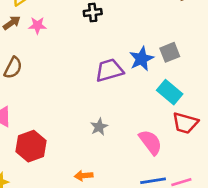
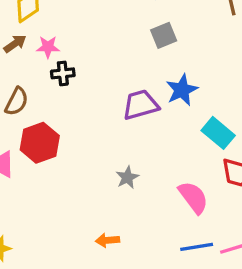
black cross: (93, 13) -> (63, 73), moved
gray square: (170, 52) -> (164, 35), moved
red hexagon: (31, 146) -> (40, 143), moved

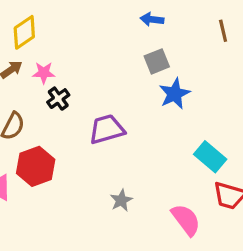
black cross: (63, 73) -> (58, 99), turned -30
blue star: (182, 90) -> (175, 94), moved
purple trapezoid: (140, 105) -> (107, 129), moved

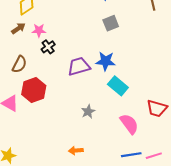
blue star: (175, 94) -> (106, 61), moved, turned 30
cyan rectangle: (210, 157) -> (118, 86), moved

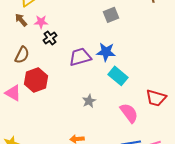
brown arrow: (18, 28) -> (21, 20), turned -96

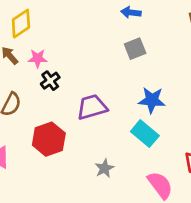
blue star: (106, 52) -> (152, 100), moved
red hexagon: (36, 80) -> (49, 139), moved

